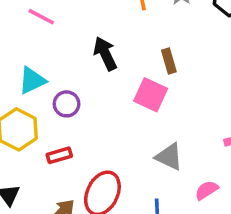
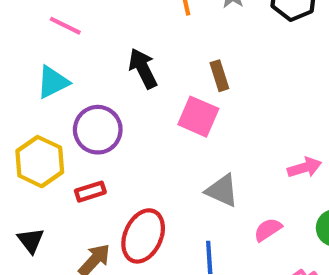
cyan triangle: (32, 81) -> (53, 82), moved
purple circle: (67, 104) -> (98, 130), size x1.5

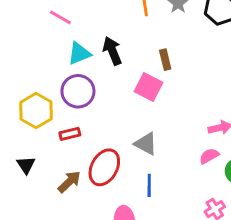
cyan triangle: (53, 82) -> (79, 54), moved
gray triangle: (222, 190) -> (146, 144), moved
pink semicircle: (268, 230) -> (209, 156), moved

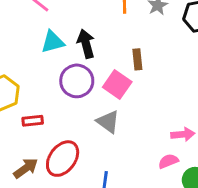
purple circle: (78, 91) -> (77, 81), moved
gray triangle: (146, 144) -> (108, 122), moved

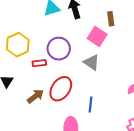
purple circle: (77, 81) -> (59, 49), moved

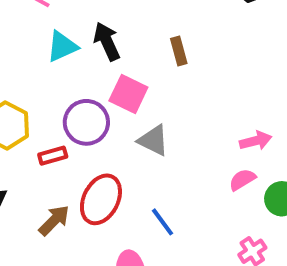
pink square: (97, 36) -> (128, 94), moved
blue line: (90, 105) -> (162, 222), turned -35

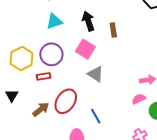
black arrow: (107, 41) -> (88, 21), moved
purple circle: (86, 122) -> (51, 54), moved

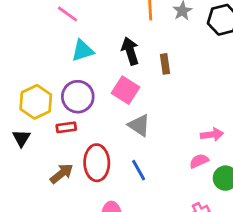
black triangle: (12, 96) -> (21, 138), moved
red ellipse: (66, 101) -> (97, 163), turned -35
blue line: (96, 116) -> (139, 170), moved

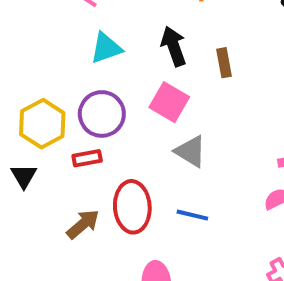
blue line: (139, 170) -> (192, 215), turned -45

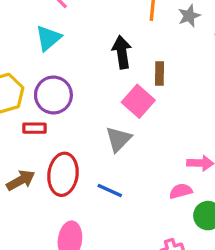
cyan triangle: (106, 48) -> (48, 38), moved, turned -32
pink square: (169, 102) -> (138, 101), moved
gray triangle: (191, 151) -> (119, 139), turned 32

